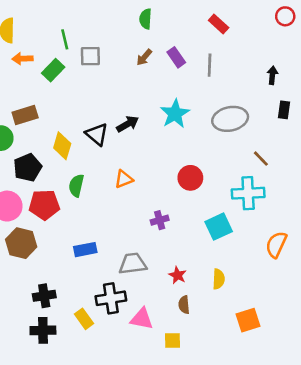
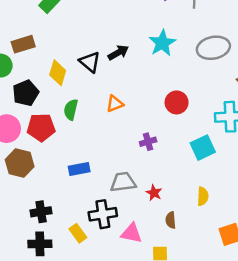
red star: (178, 275) -> (154, 193), moved

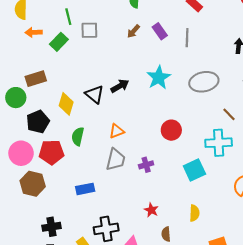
gray trapezoid: (123, 182) -> (116, 160), moved, turned 110

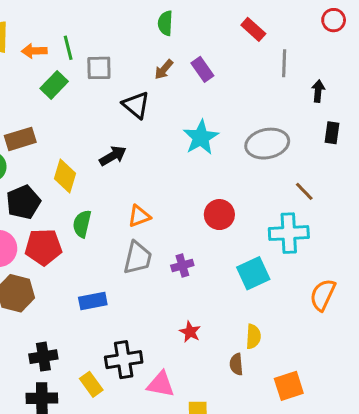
orange arrow: (34, 32) -> (34, 51), moved
gray line: (187, 38) -> (284, 63), moved
black arrow: (120, 86) -> (113, 156), moved
black triangle: (95, 94) -> (136, 105), moved
brown semicircle: (166, 234) -> (236, 364), moved

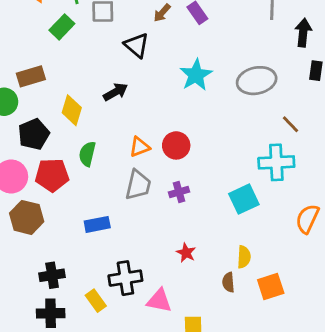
black arrow: (318, 91) -> (303, 33), size x1.4
red circle: (219, 215) -> (176, 145), moved
orange square: (289, 386) -> (271, 287), moved

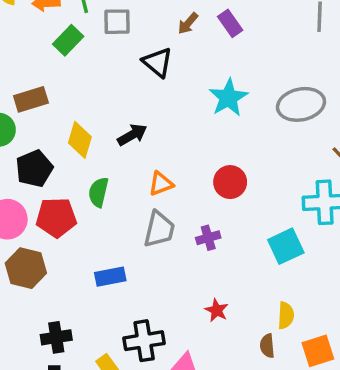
black arrow: (116, 92) -> (132, 135), moved
red circle: (176, 145) -> (230, 182), moved

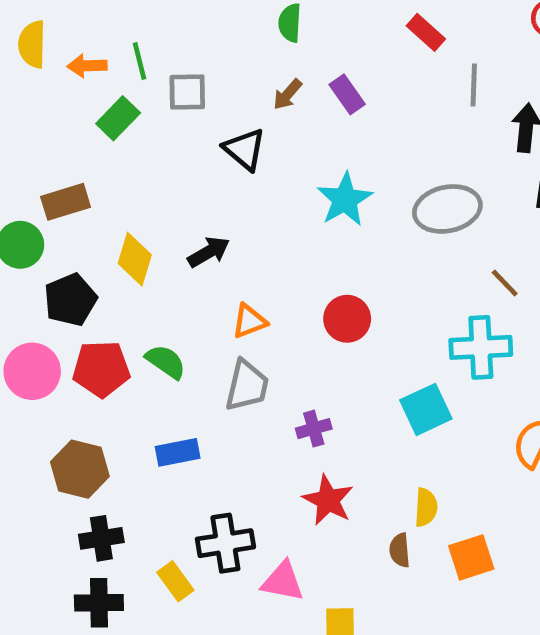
green semicircle: (98, 192) -> (166, 362), moved, turned 112
purple cross: (208, 238) -> (314, 429), moved
brown hexagon: (26, 268) -> (80, 469), moved
red star: (217, 310) -> (328, 500), size x1.5

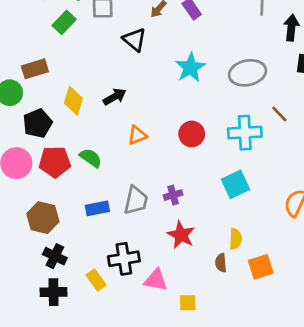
cyan cross: (481, 347) -> (245, 133), moved
gray trapezoid: (247, 386) -> (136, 200), moved
black cross: (101, 538) -> (55, 256), turned 35

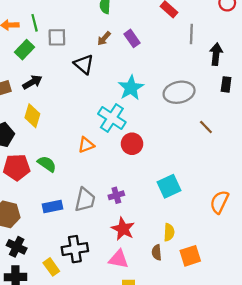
black arrow: (115, 97) -> (32, 82), moved
cyan cross: (245, 133) -> (112, 118), moved, turned 36
pink triangle: (156, 280) -> (119, 259), moved

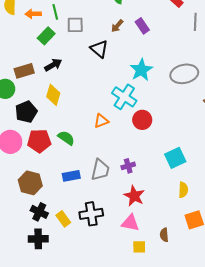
yellow semicircle: (169, 232) -> (183, 190), moved
brown semicircle: (157, 252) -> (164, 235), moved
yellow rectangle: (51, 267) -> (63, 219), moved

